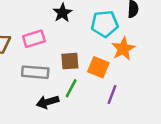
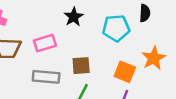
orange star: (123, 49) -> (154, 58), moved
orange square: (98, 67) -> (125, 72), moved

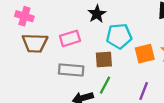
cyan pentagon: (116, 28) -> (119, 36), moved
orange square: (125, 72) -> (145, 54), moved, turned -36

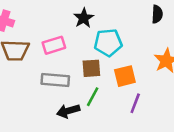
orange square: (145, 54) -> (125, 76), moved

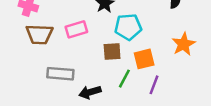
gray rectangle: (55, 80) -> (60, 74), moved
green line: (93, 97) -> (124, 79), moved

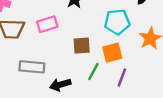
cyan pentagon: (128, 27) -> (117, 22), moved

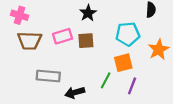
brown square: (82, 46) -> (86, 41), moved

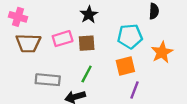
green line: (106, 80) -> (87, 74), moved

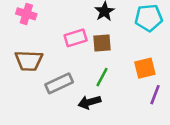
cyan pentagon: (130, 36) -> (149, 18), moved
brown trapezoid: (28, 43) -> (29, 61), moved
gray rectangle: (48, 80) -> (59, 83), turned -30

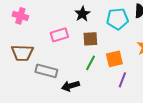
brown square: (102, 43) -> (90, 39), moved
green line: (102, 77) -> (90, 63), moved
gray rectangle: (59, 83) -> (46, 71), turned 40

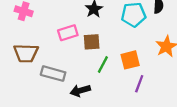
brown square: (90, 39) -> (92, 42), moved

